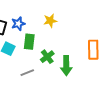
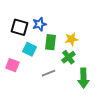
yellow star: (50, 21) -> (71, 39), moved
green arrow: (66, 66) -> (83, 78), moved

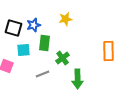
yellow star: (71, 39) -> (66, 19), moved
cyan square: (29, 49) -> (24, 50), turned -32

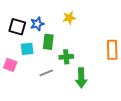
green cross: (63, 58) -> (66, 57), turned 32

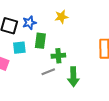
gray line: (46, 73) -> (48, 72), moved

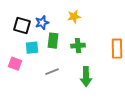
green cross: (58, 56) -> (78, 46), moved
gray line: (48, 72) -> (52, 72), moved

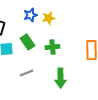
blue star: (42, 23) -> (30, 15), moved
green rectangle: (53, 41) -> (28, 42), turned -42

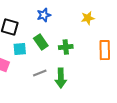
yellow star: (48, 18) -> (88, 18), moved
green arrow: (60, 78) -> (61, 78), moved

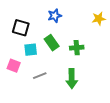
gray line: (40, 73) -> (40, 76), moved

